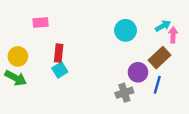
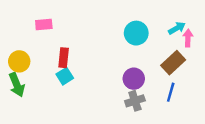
purple circle: (138, 72) -> (134, 79), moved
green arrow: (16, 78) -> (17, 85), turned 40

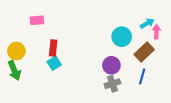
cyan circle: (136, 33) -> (122, 37), moved

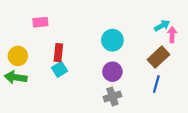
cyan circle: (122, 37) -> (112, 40), moved
purple circle: (111, 65) -> (112, 72), moved
green arrow: (14, 70) -> (16, 77), turned 120
gray cross: (112, 84) -> (112, 96), moved

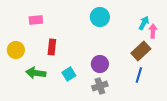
cyan arrow: (162, 26) -> (144, 23), turned -32
cyan circle: (112, 40) -> (100, 17), moved
cyan square: (60, 69) -> (69, 74), moved
green arrow: (16, 77) -> (36, 73), moved

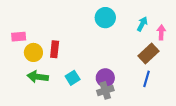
pink rectangle: (36, 20) -> (19, 37), moved
cyan arrow: (144, 23) -> (142, 24), moved
yellow circle: (16, 50) -> (33, 52), moved
purple circle: (100, 64) -> (105, 78), moved

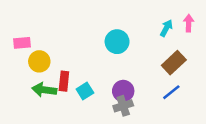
cyan circle: (105, 18) -> (117, 42), moved
pink arrow: (161, 32) -> (189, 23), moved
red rectangle: (55, 49) -> (64, 81), moved
blue line: (146, 79) -> (171, 92), turned 35

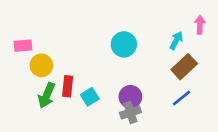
cyan arrow: (166, 28) -> (176, 40), moved
green arrow: (44, 90) -> (47, 95), turned -75

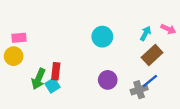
pink arrow: (200, 25) -> (168, 29), moved, turned 112
yellow circle: (41, 65) -> (14, 56), moved
cyan square: (90, 97) -> (53, 85), moved
gray cross: (130, 112) -> (139, 90), moved

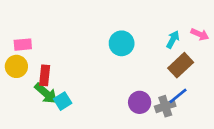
red rectangle: (56, 71) -> (45, 75), moved
green arrow: (38, 79) -> (46, 93), turned -72
purple circle: (108, 80) -> (140, 102), moved

